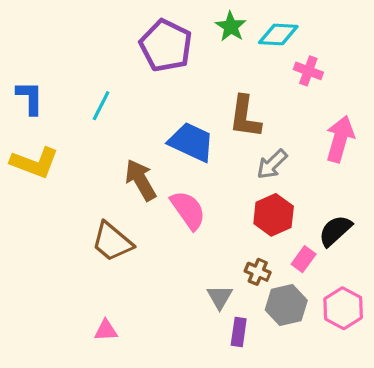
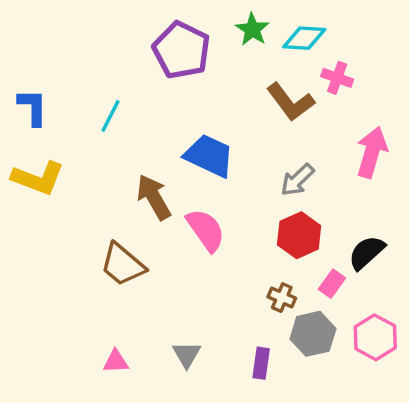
brown L-shape: (245, 117) -> (290, 102), moved, turned -45
gray triangle: (220, 297) -> (187, 355), moved

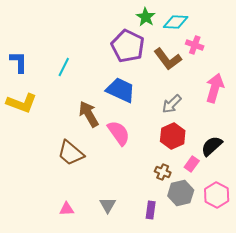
purple pentagon: (181, 50) -> (128, 46), moved

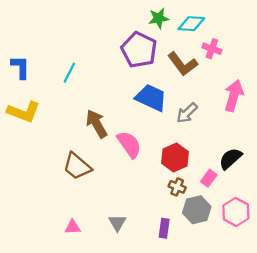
green star: (146, 17) -> (159, 18), turned 30
blue trapezoid: (121, 90) -> (151, 98), moved
red hexagon: (173, 136) -> (175, 158), moved

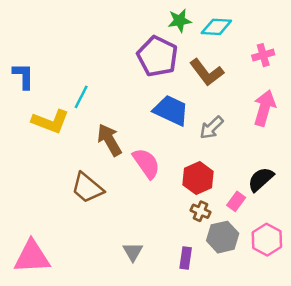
pink cross: (212, 49) -> (263, 55), moved, turned -36
cyan line: (69, 73) -> (81, 97), moved
yellow L-shape: (24, 112) -> (50, 121), moved
pink triangle: (73, 227) -> (32, 257), moved, size x2.0

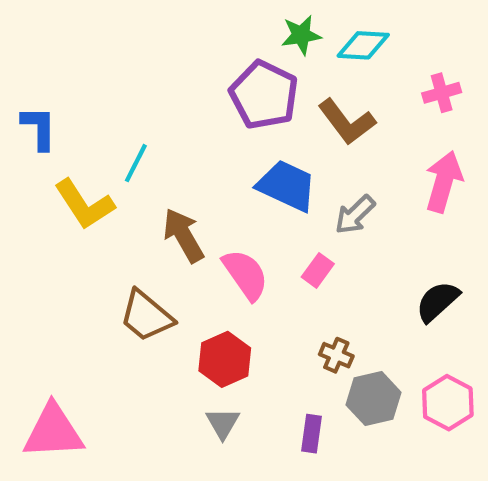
yellow L-shape: (50, 121) -> (84, 204), turned 36
red hexagon: (198, 178) -> (225, 359), moved
pink rectangle: (236, 201) -> (318, 270), moved

